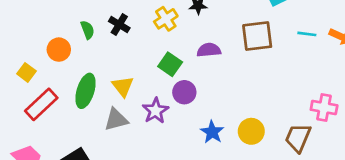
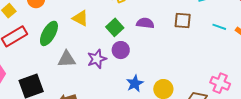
brown square: (257, 36) -> (183, 21), size x0.7
yellow triangle: (123, 86) -> (80, 18), moved, turned -36

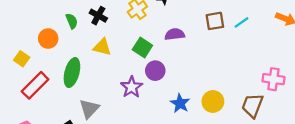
cyan line: (219, 27) -> (241, 22), moved, turned -40
gray triangle: (67, 59) -> (89, 109), moved, turned -30

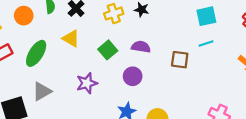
brown square: (215, 21) -> (180, 60), moved
cyan line: (241, 22) -> (206, 44), moved
purple circle: (155, 71) -> (133, 76), moved

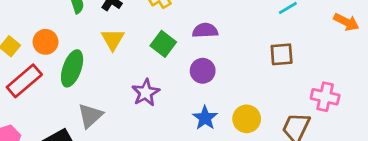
orange circle: (24, 16) -> (46, 42), moved
yellow triangle: (71, 38) -> (113, 39), turned 42
brown square: (180, 60) -> (282, 54), moved

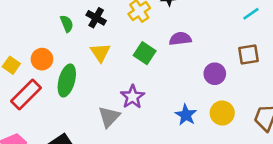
purple circle: (203, 71) -> (215, 74), moved
gray triangle: (90, 116) -> (109, 117), moved

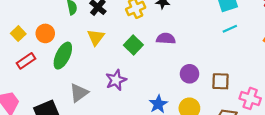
brown square: (248, 55) -> (221, 81), moved
red rectangle: (26, 94) -> (26, 61), size x0.7
gray triangle: (109, 117) -> (79, 93), moved

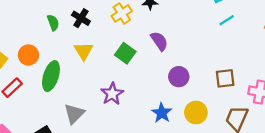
purple semicircle: (166, 39) -> (159, 41), turned 60
purple circle: (190, 74) -> (179, 77), moved

